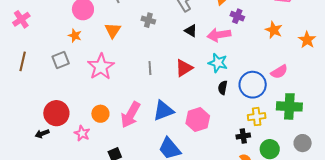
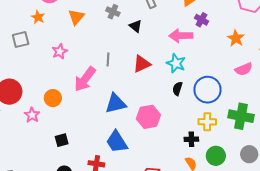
black triangle: (191, 31) -> (136, 26), moved
pink star: (101, 67) -> (60, 52), size x0.6
pink semicircle: (279, 72) -> (244, 69), moved
pink arrow: (131, 115) -> (85, 79), moved

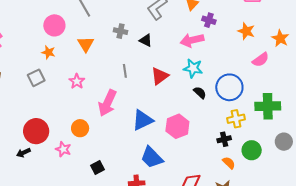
gray line: (108, 59) -> (125, 71), moved
black semicircle: (177, 89) -> (200, 93), turned 128

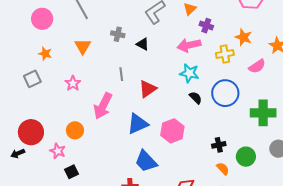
pink circle: (54, 25) -> (42, 19), moved
red triangle: (160, 76) -> (148, 89), moved
yellow cross: (236, 119) -> (225, 54), moved
black square: (98, 168) -> (72, 172), moved

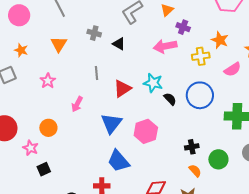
cyan star: (189, 73) -> (153, 83), moved
pink arrow: (103, 106) -> (77, 104), size x0.6
blue triangle: (138, 124) -> (111, 123), turned -30

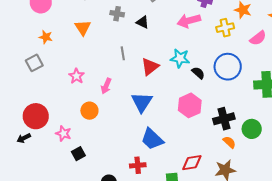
pink star: (48, 81) -> (76, 76), moved
orange circle: (48, 128) -> (89, 111), moved
pink hexagon: (146, 131) -> (190, 105), moved
black cross: (192, 147) -> (224, 119), size x1.5

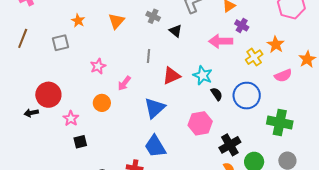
yellow cross: (225, 28) -> (254, 57), turned -36
black cross: (224, 119) -> (230, 145), turned -30

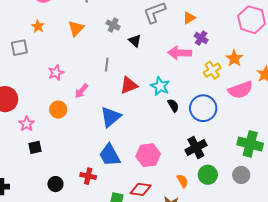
pink semicircle: (283, 76) -> (241, 90), size x1.4
green cross: (280, 122) -> (250, 144), moved
pink hexagon: (200, 123) -> (148, 155), moved
black cross: (230, 145) -> (196, 148), moved

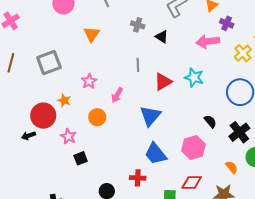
orange star: (38, 26) -> (64, 100), moved
orange triangle: (76, 28) -> (92, 34), moved
gray square: (19, 48) -> (49, 63), size x1.4
black semicircle: (173, 105) -> (210, 121), moved

